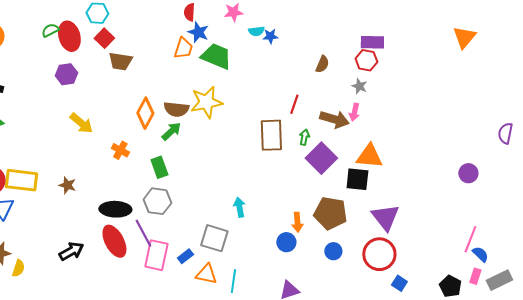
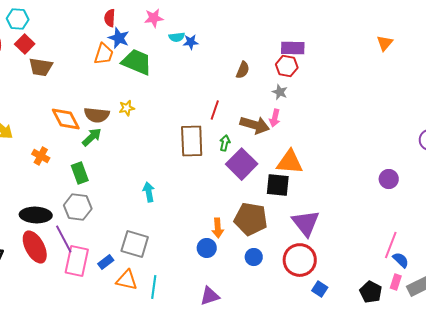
orange triangle: (464, 37) -> (385, 43), size x0.7
yellow star: (206, 102) -> (127, 108), size x0.5
orange diamond: (145, 113) -> (66, 119), turned -56
cyan arrow: (239, 207) -> (149, 192), moved

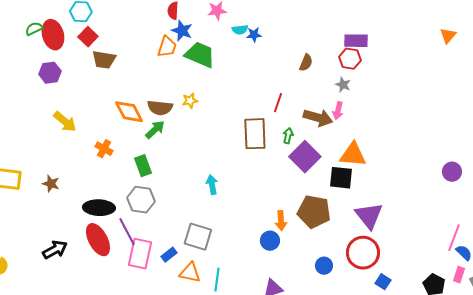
blue circle: (254, 257) -> (324, 266), moved

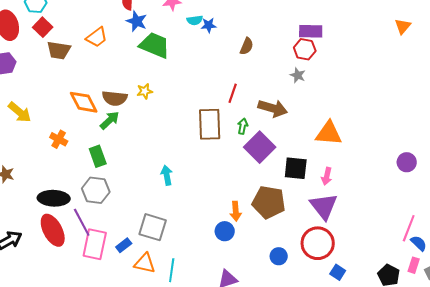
orange trapezoid: (167, 47) -> (97, 37), moved, turned 35
brown semicircle: (306, 63) -> (247, 46), moved
pink arrow: (338, 111) -> (327, 176), moved
orange triangle: (353, 155) -> (329, 133), moved

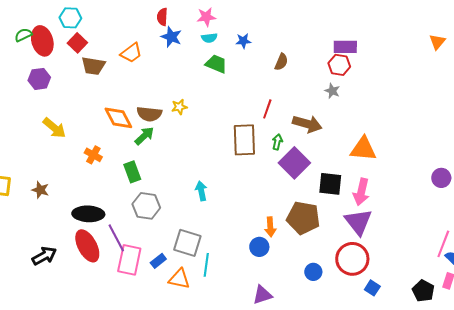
cyan semicircle: (195, 20) -> (209, 38), moved
green trapezoid: (155, 45) -> (216, 64), moved, size x0.7
pink arrow: (327, 176) -> (361, 192), size x1.5
gray hexagon: (96, 190) -> (146, 206), moved
cyan line: (172, 270) -> (206, 265), moved

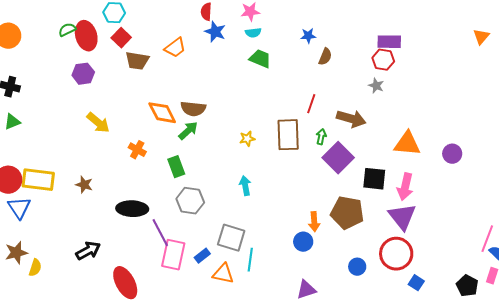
blue star: (243, 41) -> (308, 36), moved
yellow star: (179, 107) -> (247, 139), moved
purple circle: (441, 178) -> (452, 154), moved
red ellipse: (87, 246) -> (125, 283), moved

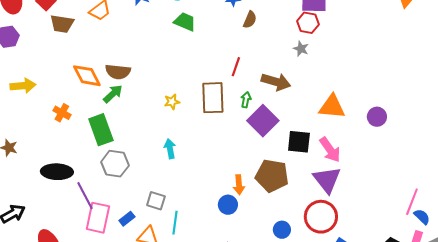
yellow arrow: (98, 123) -> (23, 86), turned -45
green rectangle: (176, 167) -> (101, 130), size x1.4
pink arrow: (405, 187) -> (330, 150), turned -48
gray square: (231, 238) -> (156, 201), size x0.7

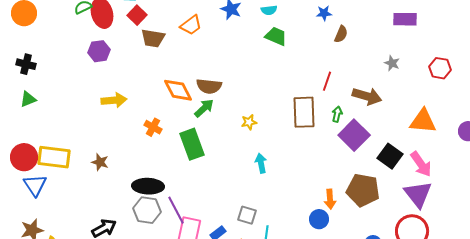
red hexagon: (308, 23) -> (440, 68), moved
yellow star: (172, 102) -> (249, 122), moved
black square: (299, 142) -> (390, 156), turned 30
gray hexagon: (115, 164) -> (147, 210), moved

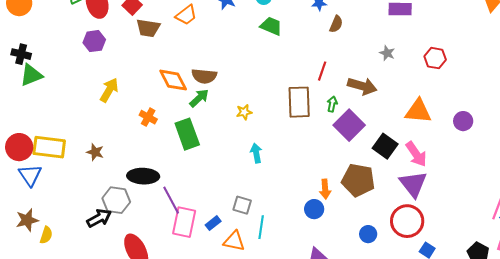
green triangle: (28, 99) -> (31, 75), moved, size x1.4
yellow arrow: (114, 100) -> (109, 90), turned -55
gray hexagon: (147, 210) -> (116, 200), moved

